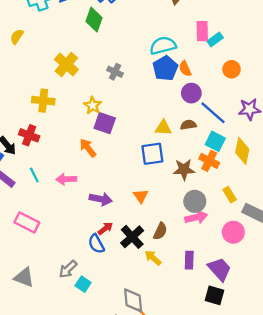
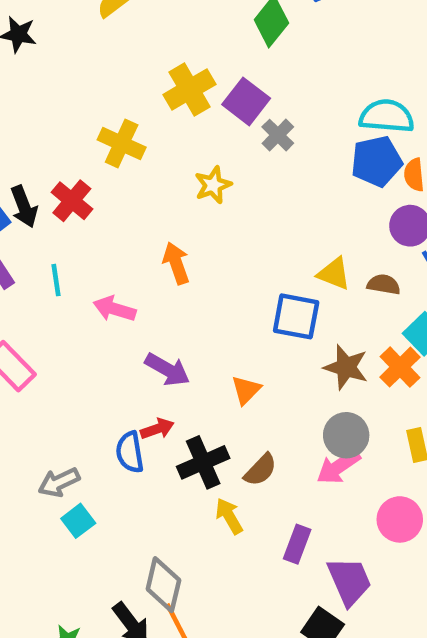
purple square: (105, 123) -> (246, 101), moved
pink arrow: (196, 217) -> (338, 467), turned 140

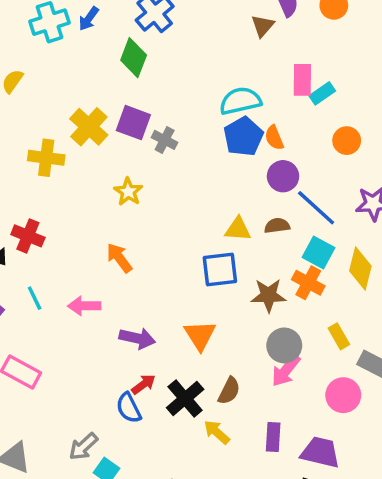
yellow cross: (122, 144) -> (46, 158), moved
orange triangle: (246, 390) -> (200, 335), size x1.4
purple trapezoid: (349, 581) -> (320, 452), turned -36

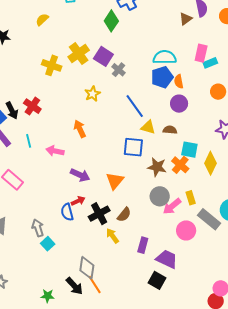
blue line: (316, 208) -> (135, 106), moved
cyan square: (319, 253) -> (189, 150), turned -30
pink arrow: (286, 370) -> (172, 206), moved
gray arrow: (83, 447) -> (38, 228), turned 102

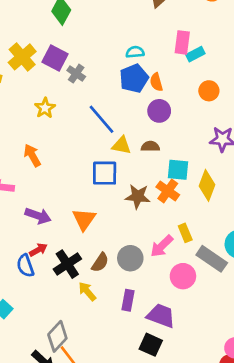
cyan semicircle: (165, 57) -> (135, 52), size x0.6
gray circle: (160, 196) -> (130, 258), moved
gray diamond: (87, 268) -> (57, 336), turned 40

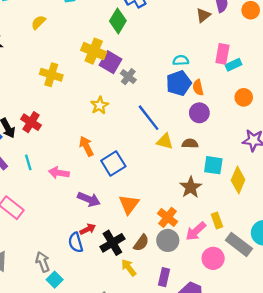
yellow cross: (22, 57) -> (94, 51), moved, turned -30
blue square: (105, 173) -> (113, 163), moved, turned -35
orange cross: (168, 191) -> (168, 217), moved
brown star: (138, 196) -> (191, 187), moved, turned 30

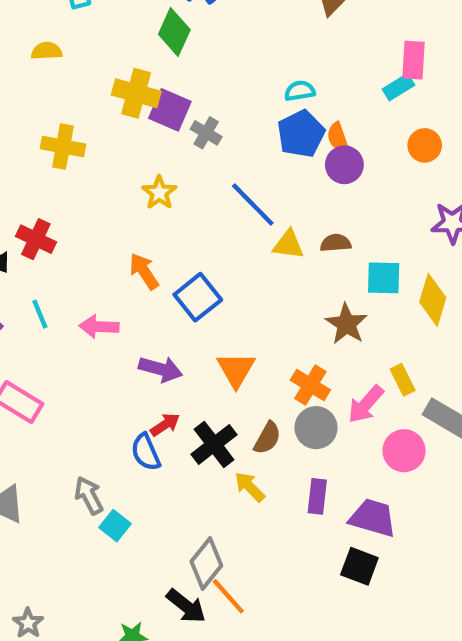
yellow semicircle: (38, 22) -> (47, 51), moved, turned 49
pink rectangle: (222, 54) -> (413, 60), moved
purple circle: (199, 113) -> (344, 165), moved

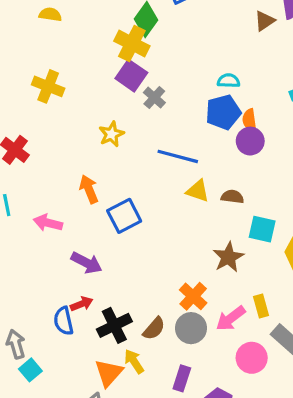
yellow cross: (136, 93) -> (132, 43), moved
blue line: (253, 204) -> (178, 156), turned -42
orange triangle: (236, 369) -> (109, 373), moved

